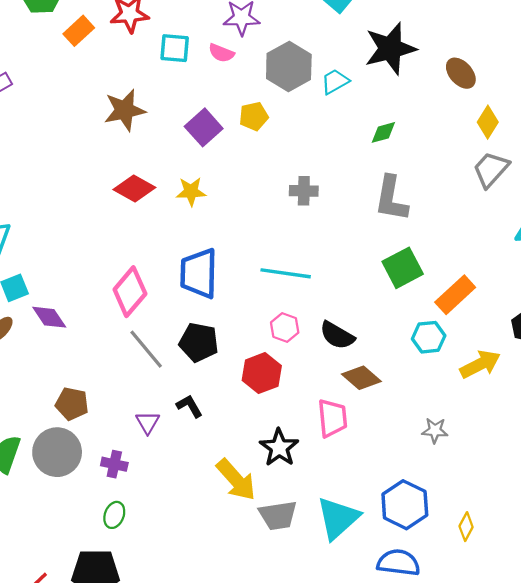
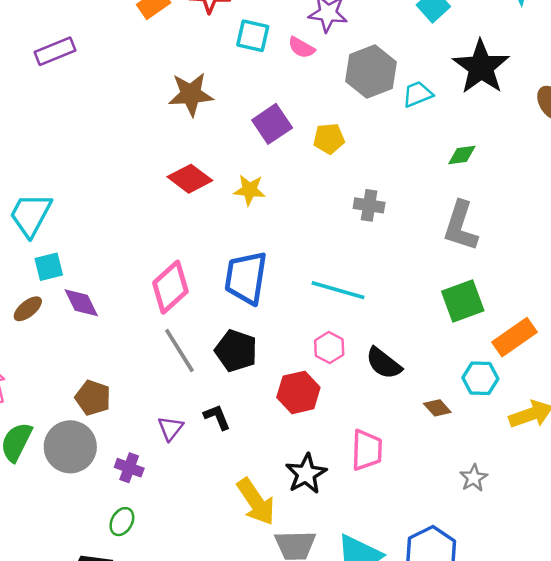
black star: (390, 48) -> (481, 67), turned -30
yellow pentagon: (254, 116) -> (329, 139), moved
brown diamond: (361, 378) -> (437, 408), moved, size x0.7
gray star: (435, 430) -> (474, 478), turned 30

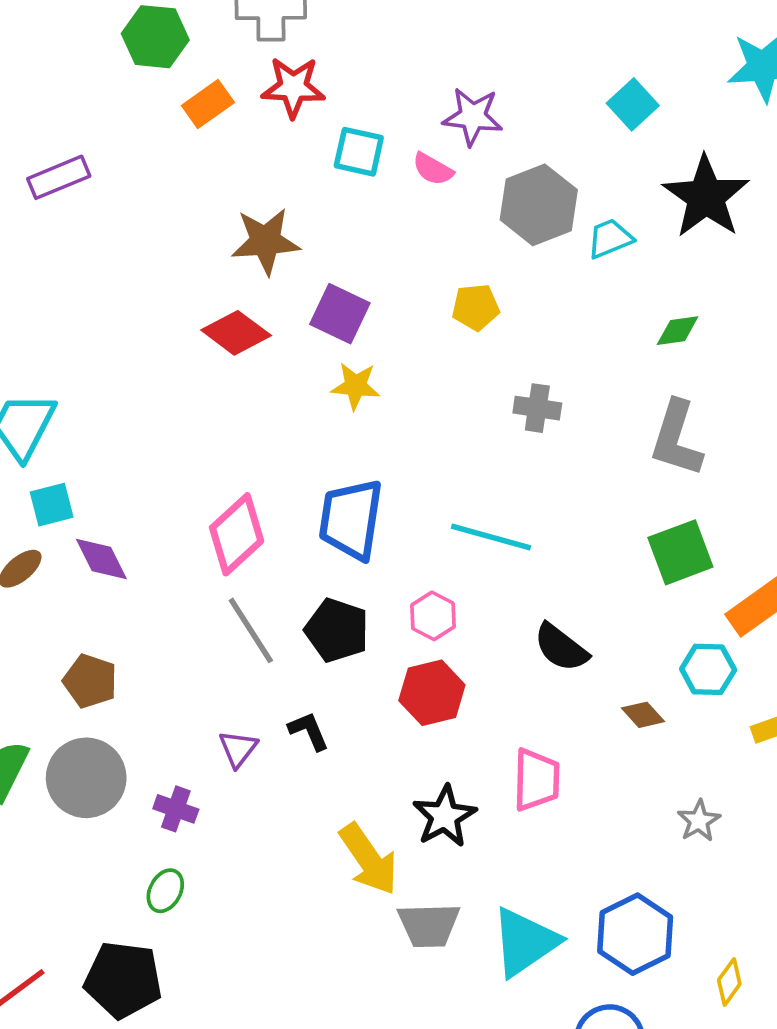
purple square: (272, 124) -> (340, 314), moved, turned -30
red diamond: (190, 179) -> (236, 333), moved
pink hexagon: (329, 347) -> (433, 616), moved
brown pentagon: (93, 398) -> (90, 681), moved

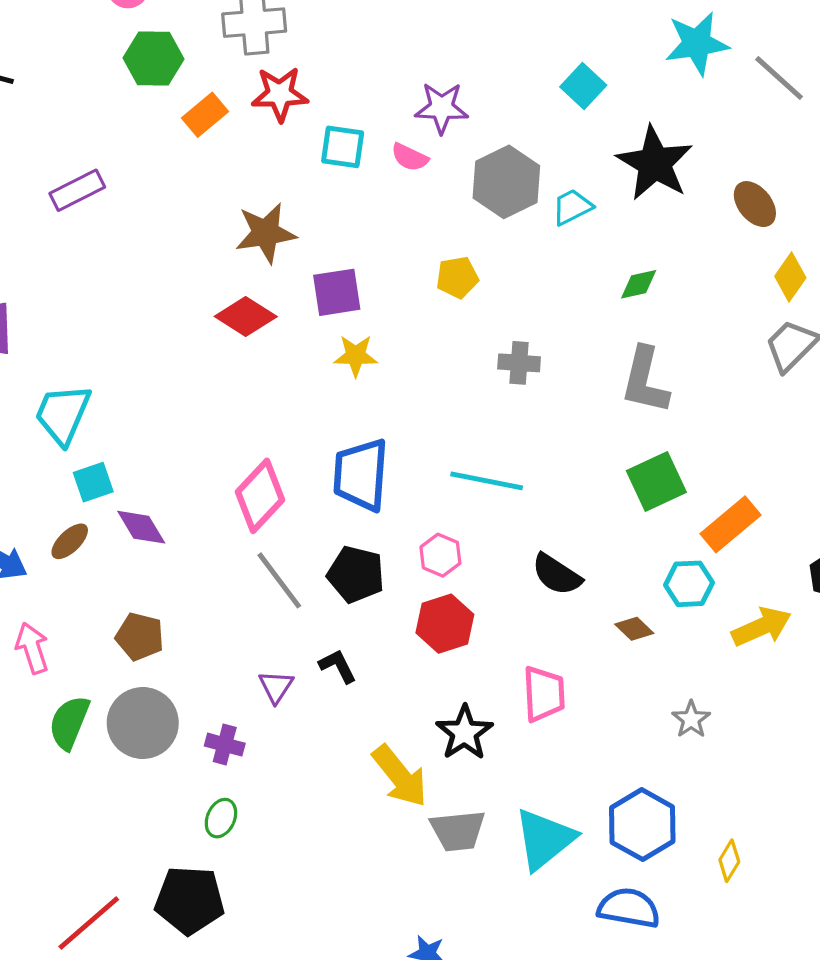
purple square: (340, 314) -> (337, 292), turned -30

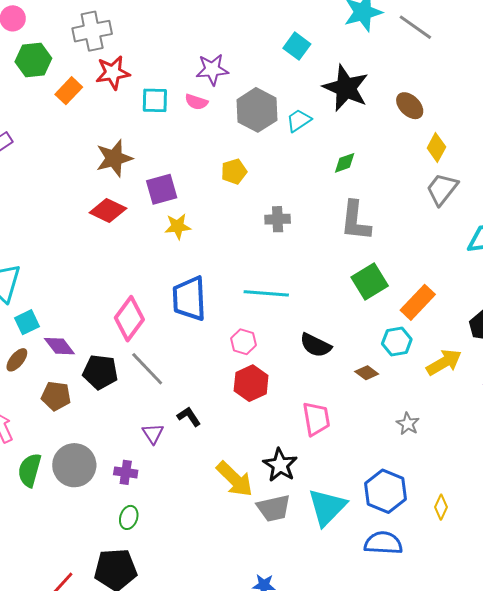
black pentagon: (356, 574) -> (100, 372), moved
brown pentagon: (140, 637) -> (56, 396), moved
black star: (464, 733) -> (280, 465), moved

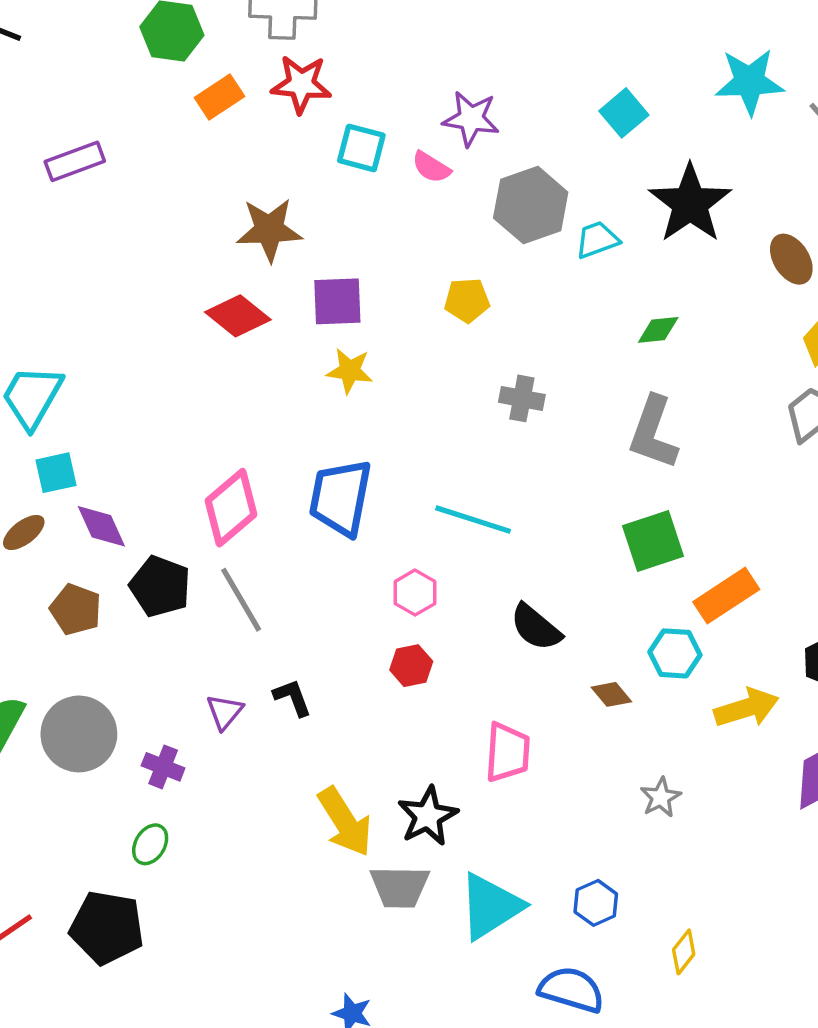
red hexagon: (251, 383) -> (411, 666), size x0.7
blue hexagon: (386, 491) -> (596, 903), size x0.6

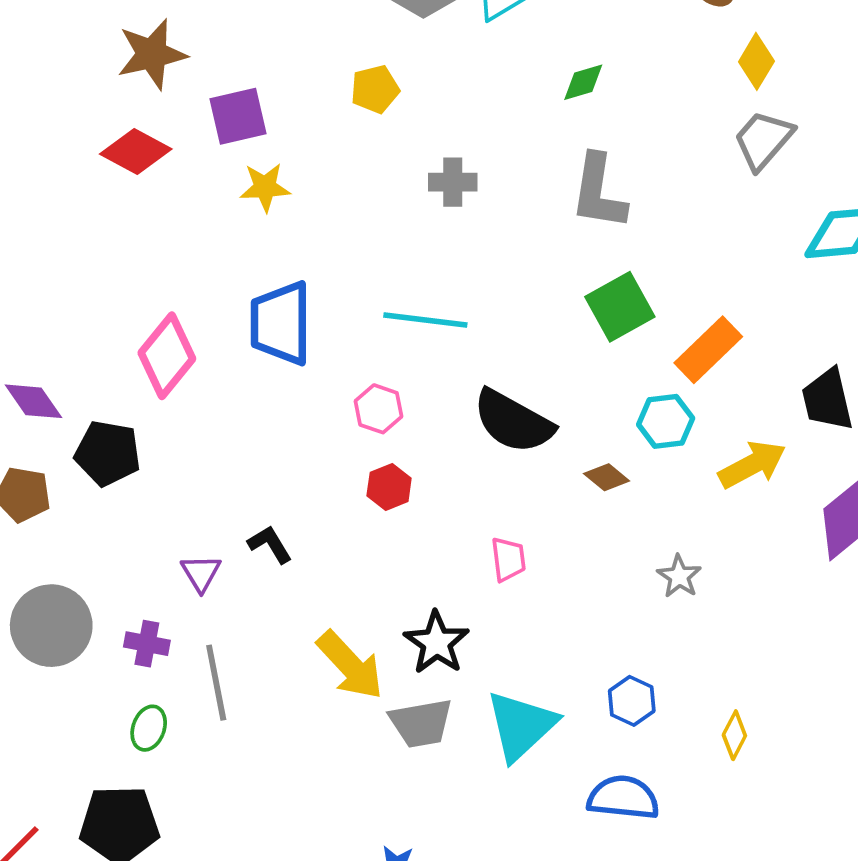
gray line: (241, 600) -> (216, 683), moved, turned 30
black semicircle: (536, 627) -> (513, 421), size x1.4
pink trapezoid: (508, 752) -> (508, 559), size x0.7

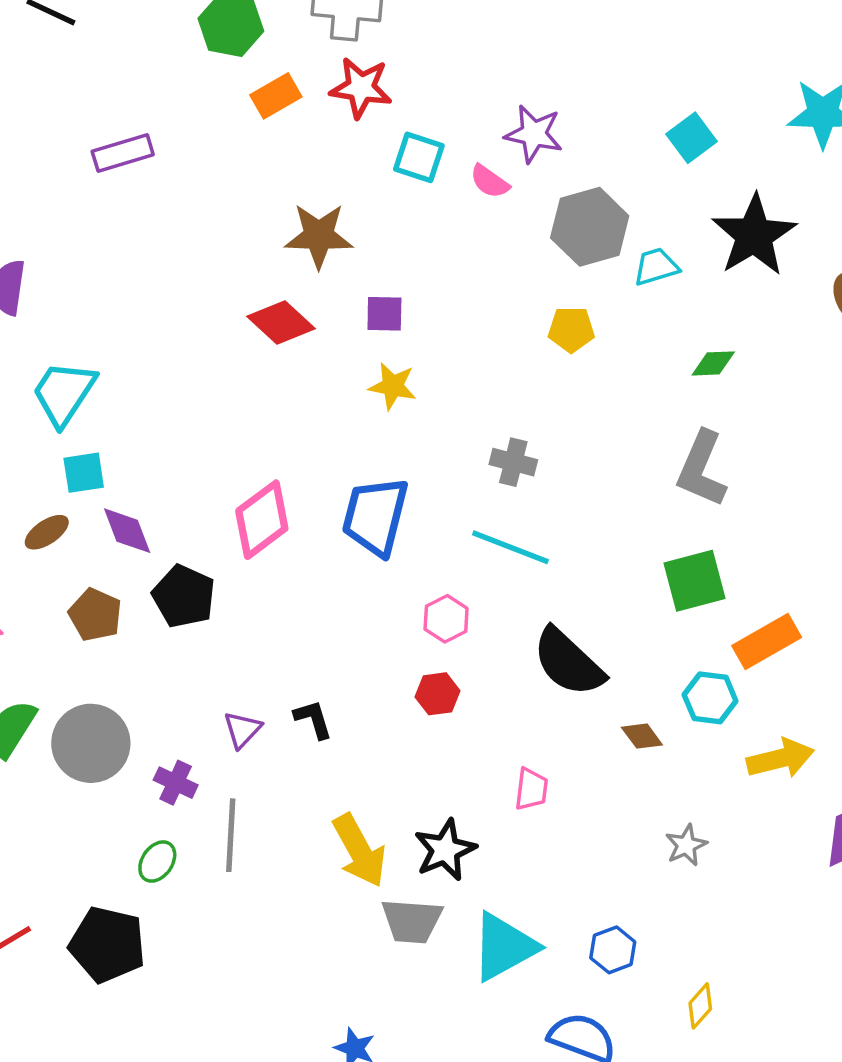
yellow pentagon: (375, 89) -> (571, 329), moved
purple square: (238, 116) -> (384, 314), size x0.7
gray cross: (453, 182) -> (513, 462), moved

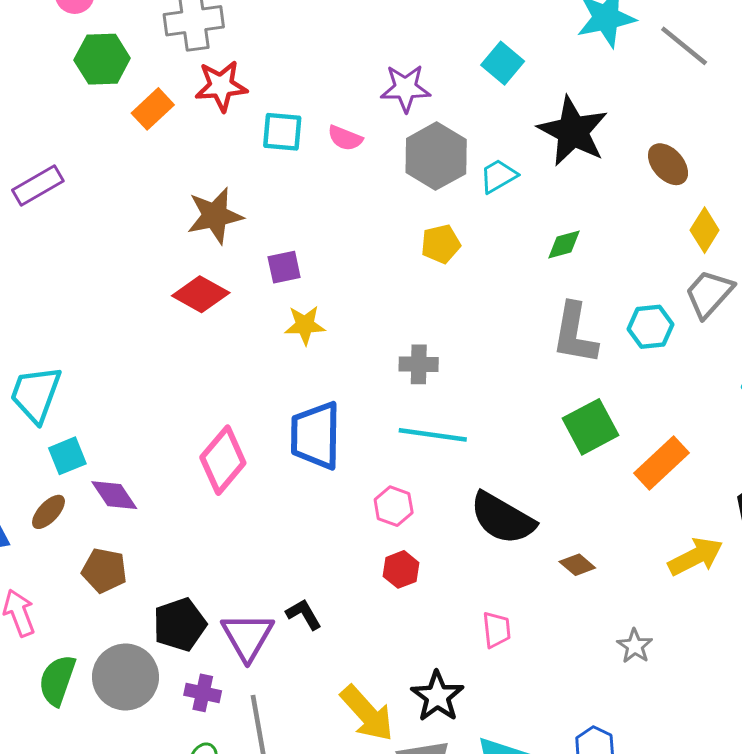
purple star: (534, 134) -> (405, 88), moved
black pentagon: (184, 596) -> (180, 625), moved, turned -30
cyan hexagon: (710, 698) -> (650, 327), moved
purple triangle: (242, 730) -> (247, 637), size x1.6

